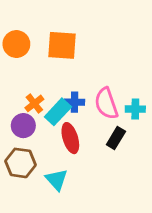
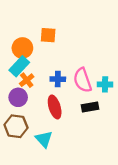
orange circle: (16, 44) -> (22, 48), moved
orange square: (62, 45) -> (48, 35), size x0.7
cyan rectangle: (58, 112) -> (19, 66), moved
black rectangle: (116, 138) -> (90, 107), turned 49

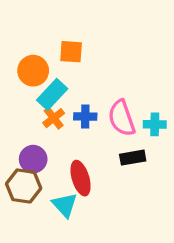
cyan rectangle: (19, 66) -> (52, 94), moved
orange cross: (27, 80) -> (54, 118), moved
purple circle: (18, 97) -> (33, 159), moved
red ellipse: (55, 107) -> (81, 178), moved

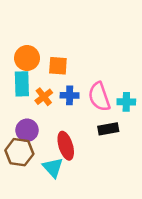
orange square: (71, 52) -> (58, 66), moved
cyan rectangle: (52, 94) -> (22, 84), moved, turned -45

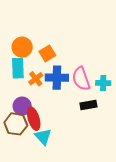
orange square: (58, 66) -> (47, 53), turned -35
blue cross: (70, 95) -> (57, 78), size x1.5
red ellipse: (66, 146) -> (34, 119), moved

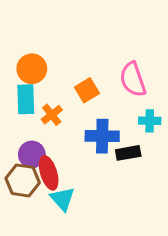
orange square: (47, 53) -> (87, 90), moved
blue cross: (57, 78) -> (102, 136), moved
pink semicircle: (81, 79) -> (133, 79), moved

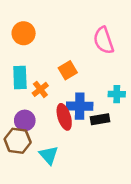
orange circle: (32, 69) -> (24, 33), moved
pink semicircle: (133, 79) -> (104, 40), moved
red ellipse: (49, 173) -> (64, 117), moved

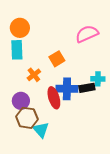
pink semicircle: (104, 40) -> (87, 34), turned 85
cyan rectangle: (20, 77) -> (17, 50), moved
black rectangle: (100, 119) -> (87, 88), moved
brown hexagon: (18, 141) -> (27, 118), moved

